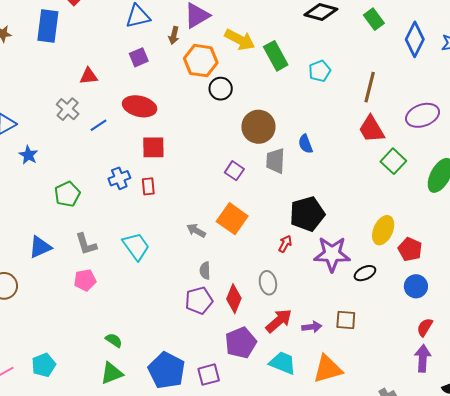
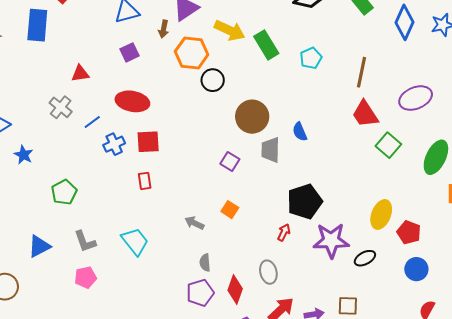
blue cross: (119, 178) -> (114, 144), moved
orange square: (232, 219) -> (230, 210), size x0.6

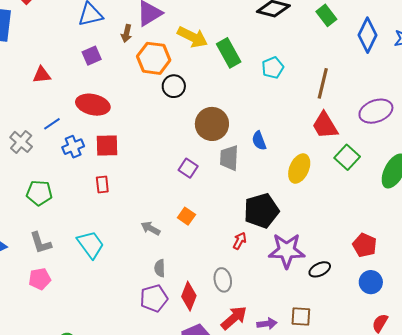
gray cross: (61, 107) -> (21, 142), moved
green pentagon: (64, 192) -> (39, 193), moved, turned 30
yellow ellipse: (381, 214) -> (299, 169), moved

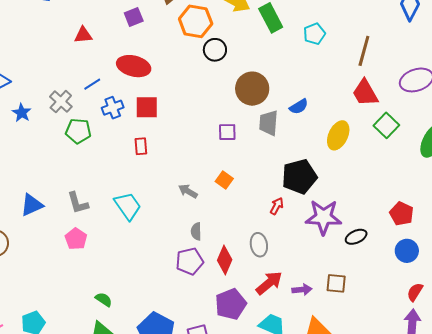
blue semicircle: (259, 141) -> (299, 107), turned -102
purple square: (188, 168) -> (227, 132), turned -36
green pentagon: (39, 193) -> (78, 131), moved
pink pentagon: (40, 279) -> (76, 239), turned -30

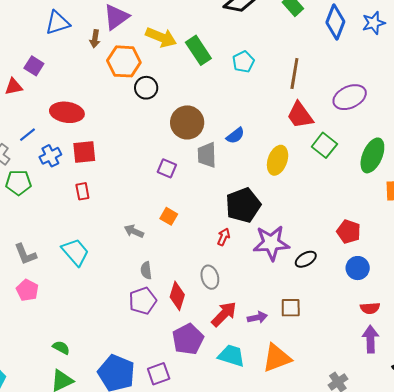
purple square: (134, 17) -> (34, 66), moved, turned -30
purple square: (227, 132) -> (167, 168), turned 30
red semicircle: (415, 292) -> (370, 308), turned -120

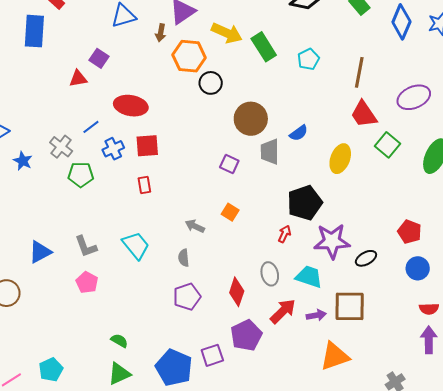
gray semicircle: (146, 270) -> (184, 258), moved
purple pentagon: (143, 301) -> (187, 297), moved
brown square: (291, 308) -> (350, 306), size x1.6
cyan trapezoid: (231, 356) -> (309, 277), moved
purple square: (159, 374) -> (212, 355), moved

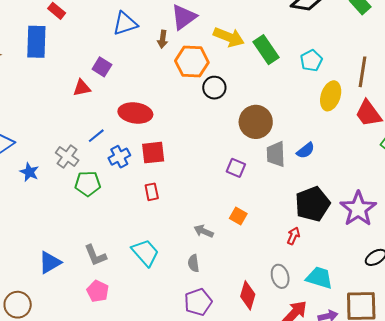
blue semicircle: (299, 133) -> (306, 150), moved
yellow ellipse: (340, 159) -> (331, 96), moved
purple star: (332, 241) -> (358, 209), moved, turned -30

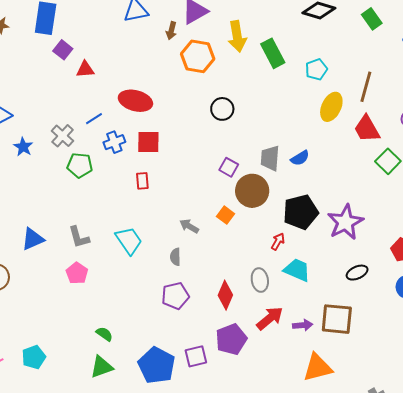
yellow arrow: (229, 37) -> (237, 36), turned 52
purple square: (102, 67) -> (63, 50), moved
black circle: (214, 88) -> (222, 109), moved
brown circle: (256, 122) -> (252, 191), moved
cyan trapezoid: (319, 278) -> (297, 270), moved

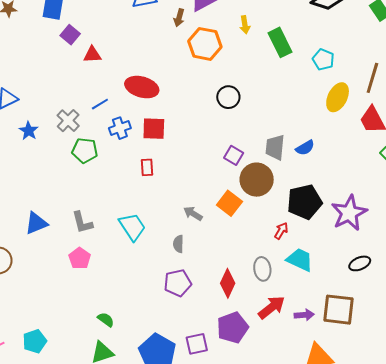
yellow arrow: (237, 36) -> (245, 25), size x0.6
cyan pentagon: (316, 69) -> (323, 60), turned -30
orange square: (226, 215) -> (229, 203), size x1.4

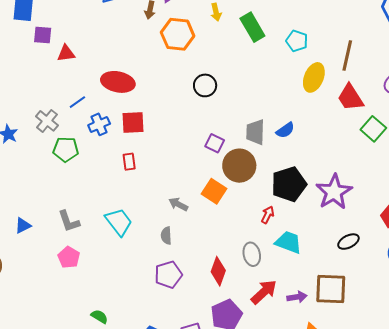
purple square: (70, 35) -> (43, 35), turned -30
blue triangle: (36, 223) -> (23, 226), size x0.7

